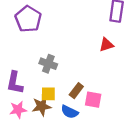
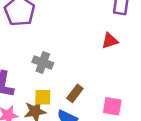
pink square: (93, 100) -> (112, 106), moved

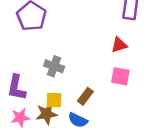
pink square: (112, 106) -> (120, 76), moved

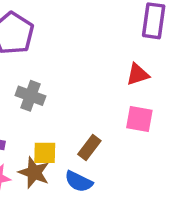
gray cross: (54, 66) -> (30, 96), moved
brown star: (47, 114) -> (34, 173), turned 30

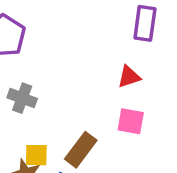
brown rectangle: (89, 148) -> (81, 150), size x1.4

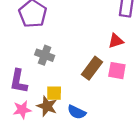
brown rectangle: (81, 150) -> (92, 68), moved

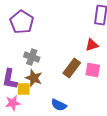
yellow square: (54, 93) -> (24, 89), moved
brown star: (47, 106) -> (34, 78), moved

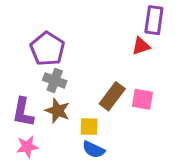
purple pentagon: (22, 22) -> (47, 49), moved
red triangle: (92, 45) -> (141, 46), moved
yellow square: (24, 89) -> (89, 127), moved

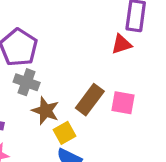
brown star: (58, 111) -> (46, 111), moved
yellow square: (89, 127) -> (65, 133), turned -30

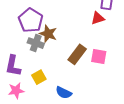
brown star: (46, 111) -> (48, 34), moved
yellow square: (65, 133) -> (39, 77), moved

